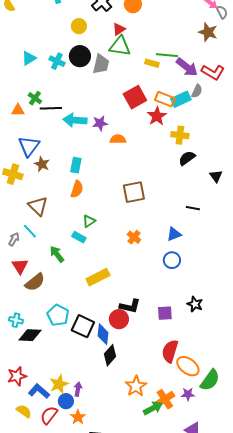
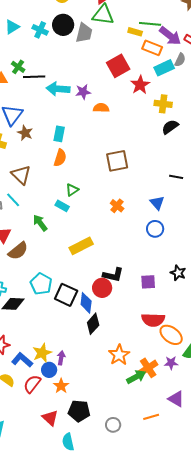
orange rectangle: (165, 99) -> (152, 48), moved
blue triangle: (174, 234) -> (157, 203), turned -49
red semicircle: (170, 351) -> (153, 320), turned -105

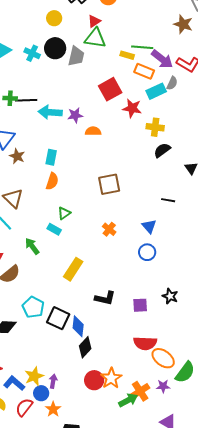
green cross: (18, 67) -> (10, 98), moved, turned -32
red star: (140, 85) -> (132, 108), turned -30
yellow rectangle: (81, 246) -> (73, 269), turned -30
red circle: (102, 288) -> (94, 380), moved

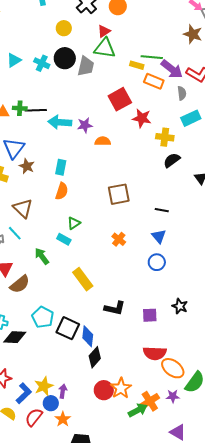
gray semicircle: (172, 83) -> (182, 93), turned -32
cyan rectangle: (156, 91) -> (191, 118), moved
black line: (168, 200) -> (162, 210), moved
yellow rectangle: (73, 269) -> (83, 279), turned -70
blue L-shape: (14, 383) -> (24, 393), turned 95

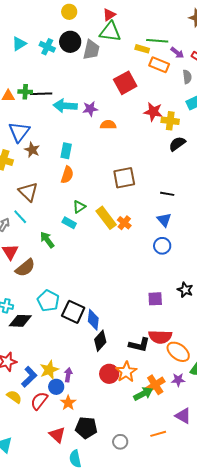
purple arrow: (172, 69) -> (177, 53), size x0.6
red star: (142, 118) -> (153, 112), moved
yellow rectangle: (83, 279) -> (106, 218), moved
black L-shape: (115, 308) -> (139, 345), moved

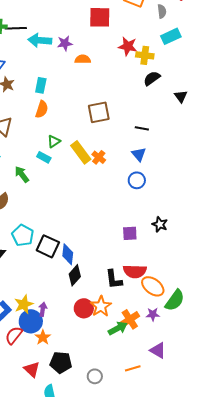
red square: (125, 83) -> (100, 17), turned 30
black L-shape: (139, 345) -> (114, 279), turned 70
blue circle: (56, 387) -> (31, 321), size x1.5

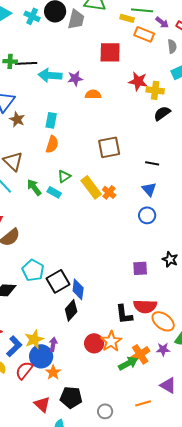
green arrow: (22, 174) -> (34, 187), moved
black square: (48, 246) -> (58, 281), turned 35
black diamond: (75, 275) -> (71, 310), moved

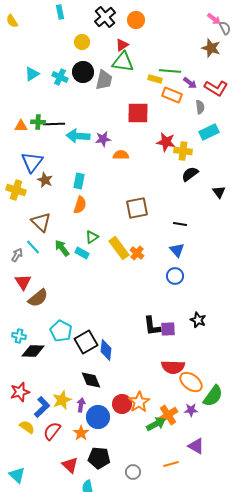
black diamond: (71, 310) -> (91, 380), moved, turned -65
black L-shape: (124, 314) -> (152, 326), moved
blue circle: (41, 356) -> (98, 417), moved

